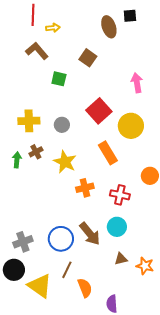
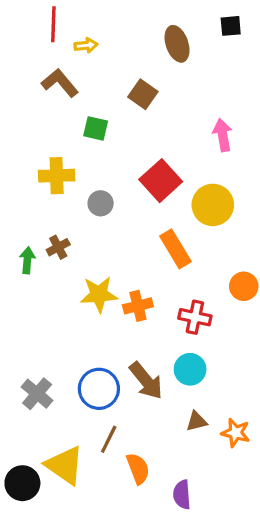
black square: (130, 16) -> (231, 26), moved
yellow cross: (29, 121) -> (57, 176), moved
yellow star: (65, 162) -> (99, 294), moved, turned -30
gray cross: (23, 242) -> (37, 394), turned -30
black circle: (14, 270) -> (22, 483), moved

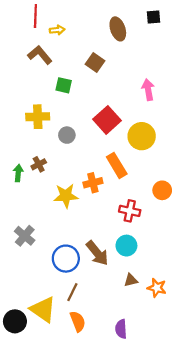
orange cross: (138, 306) -> (93, 183), moved
gray cross: (37, 394) -> (25, 236), moved
orange semicircle: (138, 469) -> (78, 321), moved

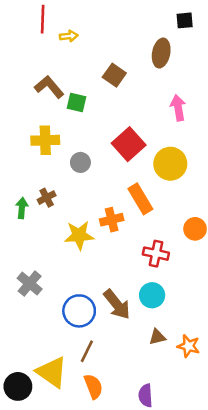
brown ellipse: (118, 29) -> (161, 53), moved, turned 30
brown L-shape: (40, 55) -> (49, 87), moved

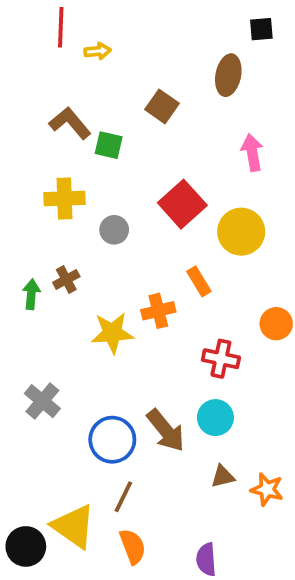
orange rectangle: (140, 199) -> (199, 281), size x0.7

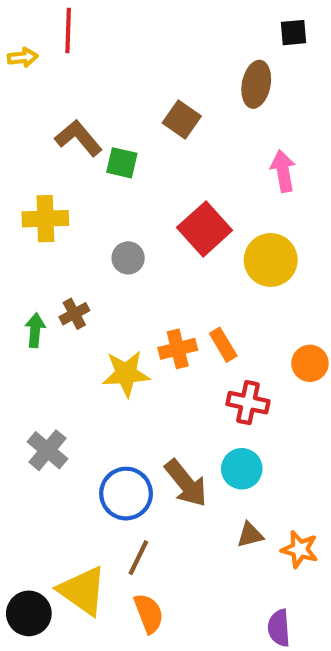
yellow arrow: (98, 51) -> (23, 57), moved
yellow cross: (64, 198) -> (45, 219), moved
orange rectangle: (199, 281) -> (223, 345), moved
purple semicircle: (206, 559) -> (279, 628), moved

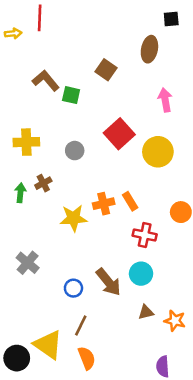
yellow cross: (45, 219) -> (26, 142), moved
blue circle: (126, 494) -> (73, 288), size x0.6

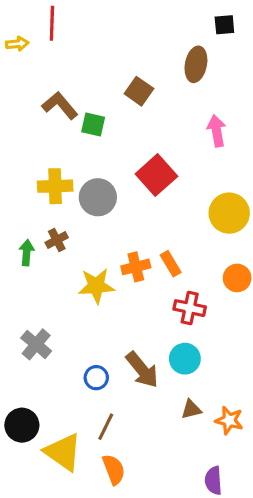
yellow cross: (26, 142) -> (55, 186), moved
gray circle: (75, 151) -> (98, 197), size x1.5
yellow circle: (158, 152) -> (229, 213), moved
black circle: (17, 358) -> (22, 425), moved

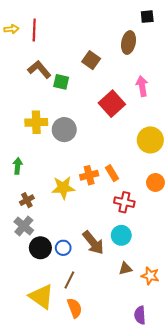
red line: (52, 23) -> (34, 30), moved
red square: (156, 175) -> (112, 104), moved
brown cross: (57, 240) -> (27, 200), moved
black circle: (22, 425) -> (40, 248), moved

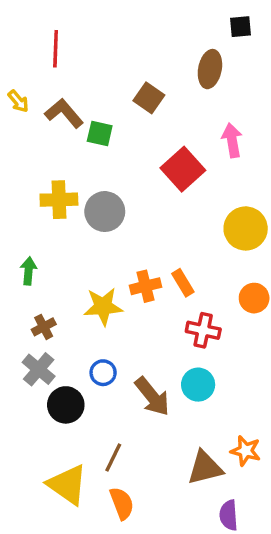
yellow arrow: (11, 29) -> (18, 101), moved, turned 56
blue circle: (63, 248) -> (103, 373), moved
brown triangle: (125, 269) -> (205, 468), moved, size x1.6

